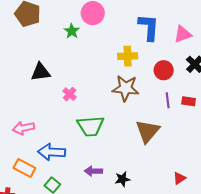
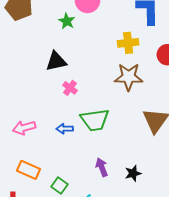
black triangle: (41, 72) -> (56, 61), moved
blue arrow: (51, 152) -> (65, 129), moved, size x0.6
purple arrow: (93, 171) -> (102, 167), turned 72

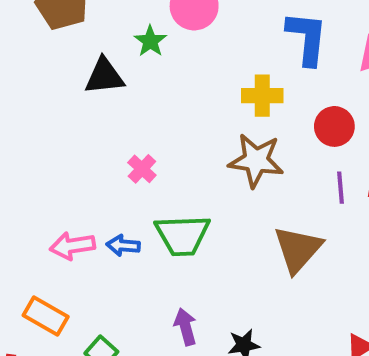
black triangle: (56, 61) -> (104, 76), moved
pink arrow: (24, 128) -> (72, 246), moved

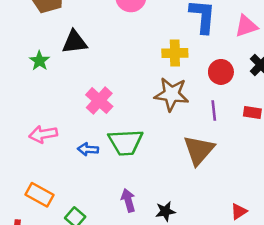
green star: (150, 41) -> (39, 61), moved
pink cross: (142, 169) -> (99, 101), size x1.5
purple line: (340, 188) -> (214, 110), moved
pink arrow: (72, 246) -> (43, 134), moved

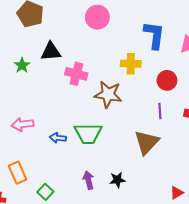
brown star: (172, 94) -> (108, 94), moved
pink cross: (99, 101) -> (76, 74), moved, turned -30
orange rectangle: (39, 195) -> (17, 173), turned 35
black star: (165, 211) -> (117, 180), moved

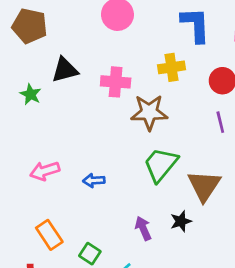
pink cross: (76, 74) -> (116, 82), moved
green trapezoid: (88, 134) -> (161, 165), moved, turned 140
brown triangle: (147, 142) -> (204, 186), moved

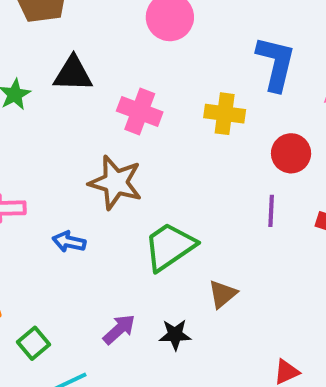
brown star: (149, 112) -> (116, 183), moved
brown triangle: (204, 186) -> (223, 294), size x0.6
purple arrow: (143, 228) -> (119, 329), turned 55

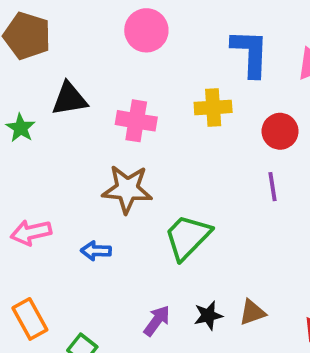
brown triangle: (223, 294) -> (252, 312), moved, turned 32

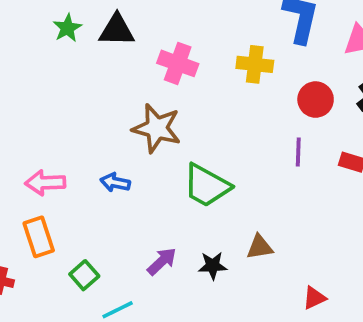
green star: (21, 128) -> (67, 28), moved
pink arrow: (31, 232) -> (45, 183), moved
green trapezoid: (187, 237) -> (207, 186), turned -116
brown triangle: (252, 312) -> (260, 247), moved

